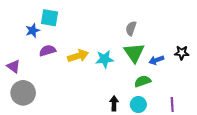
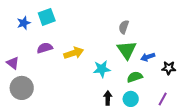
cyan square: (50, 18) -> (47, 17), turned -30
blue star: (33, 30) -> (24, 23), moved
black star: (182, 53) -> (169, 68), moved
cyan star: (105, 59) -> (102, 69), moved
purple line: (172, 104) -> (163, 99), turned 32

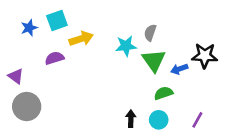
yellow arrow: (74, 53) -> (81, 39), moved
black star: (169, 68) -> (205, 56), moved, size x1.5
cyan star: (102, 69) -> (126, 46), moved

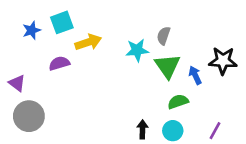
blue arrow: (179, 69) -> (195, 75), turned 84

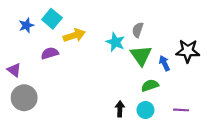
cyan square: (62, 22) -> (52, 19), turned -30
cyan star: (137, 50) -> (115, 42), turned 30
purple line: (215, 131) -> (181, 110), turned 64

